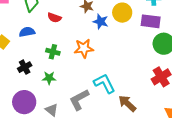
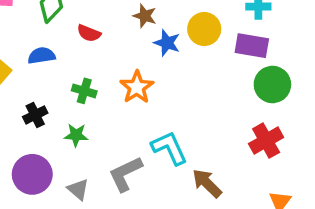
orange star: (84, 48) -> (137, 87), turned -30

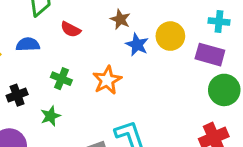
green star: (76, 135) -> (50, 116), turned -30

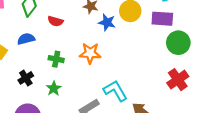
orange star: (107, 80) -> (90, 53), turned -30

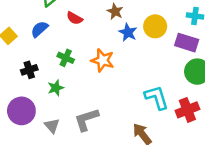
blue semicircle: (26, 39) -> (39, 29), turned -42
cyan L-shape: (115, 91) -> (157, 97), moved

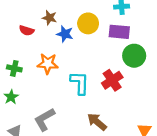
red semicircle: (75, 18) -> (27, 30), moved
cyan L-shape: (157, 97) -> (80, 83), moved, turned 30
red cross: (187, 110) -> (112, 80), moved

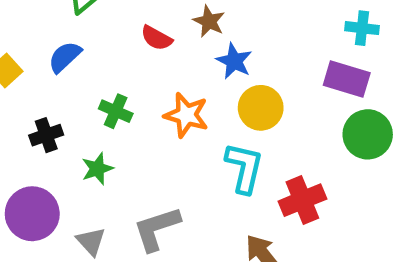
yellow circle: (88, 23) -> (261, 108), moved
red cross: (112, 80) -> (302, 200), moved

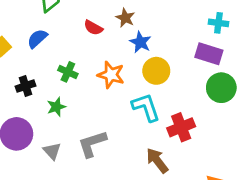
cyan L-shape: (244, 168) -> (146, 107), turned -32

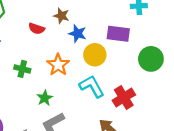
purple rectangle: (209, 54) -> (118, 34), moved
orange star: (111, 75) -> (58, 65), turned 30
green star: (56, 107) -> (45, 98), moved

